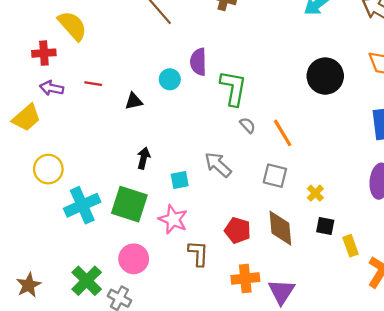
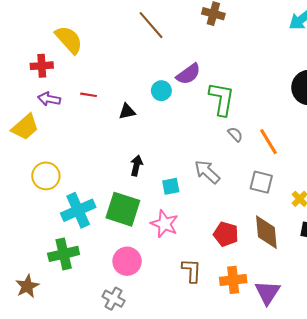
purple semicircle: (198, 62) -> (188, 74), turned -125
brown L-shape: (198, 253) -> (192, 271), moved
green cross: (87, 281) -> (64, 254), moved, turned 32

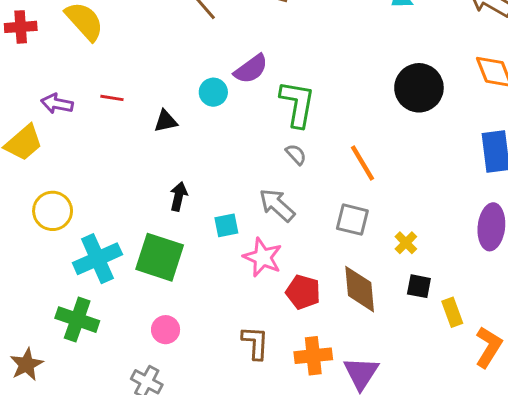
red cross: (42, 66) -> (21, 27), moved
gray semicircle: (235, 134) -> (296, 154), moved
pink star: (164, 224) -> (263, 257), moved
green cross: (64, 254) -> (77, 320), turned 32
pink circle: (127, 261) -> (166, 330), size x0.7

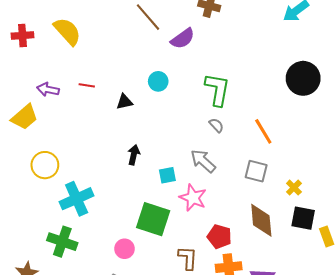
purple semicircle: (251, 69) -> (183, 39), moved
green square: (160, 257) -> (153, 219), moved
black square: (419, 286) -> (303, 218), size x1.4
red pentagon: (303, 292) -> (219, 236), moved

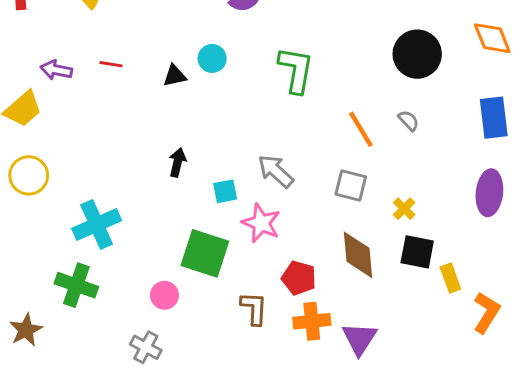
black triangle: (125, 102) -> (175, 76), moved
gray semicircle: (216, 125) -> (409, 121), moved
yellow circle: (45, 165) -> (29, 175), moved

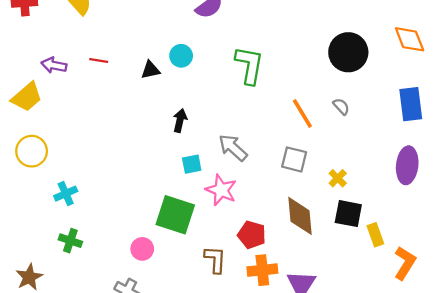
black arrow: (177, 162) -> (180, 121), moved
cyan cross: (97, 225) -> (66, 194), moved, size x0.6
green cross: (76, 285) -> (70, 241), size x0.7

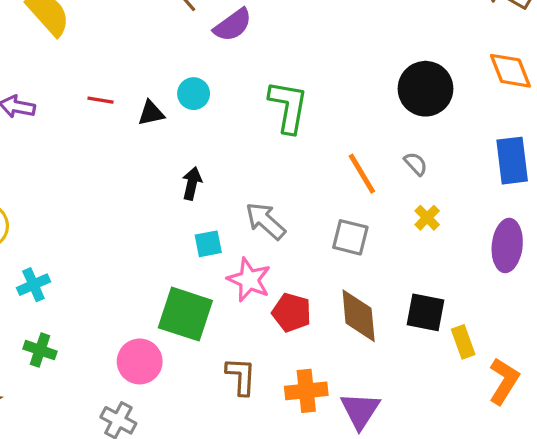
red line: (99, 60) -> (100, 100), moved
yellow cross: (338, 178) -> (427, 218), moved
red pentagon: (252, 235) -> (292, 312), moved
pink circle: (142, 249) -> (140, 361), size x1.4

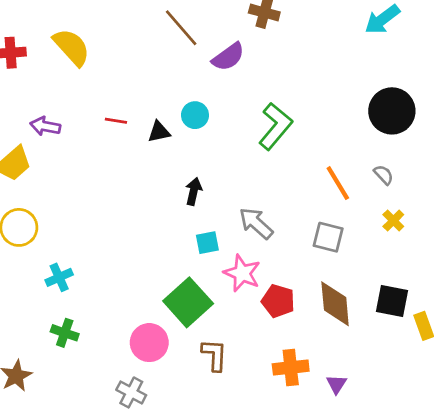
green L-shape: (288, 107) -> (275, 126), turned 30
green square: (185, 314) -> (188, 302), turned 30
brown L-shape: (241, 376) -> (214, 355), moved
purple triangle: (360, 410) -> (336, 384), size x0.6

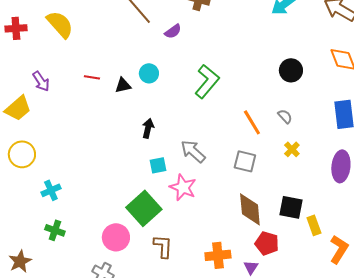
purple semicircle: (228, 57) -> (173, 31), size x0.7
black circle: (392, 111) -> (291, 70), size x0.7
purple arrow: (45, 126) -> (41, 81), turned -135
red pentagon: (278, 301) -> (267, 243), moved

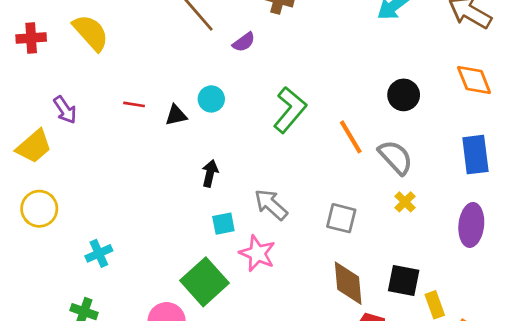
gray semicircle: (285, 116) -> (395, 157), size x1.8
orange line: (252, 122) -> (351, 137), moved
cyan cross: (51, 190) -> (99, 253), moved

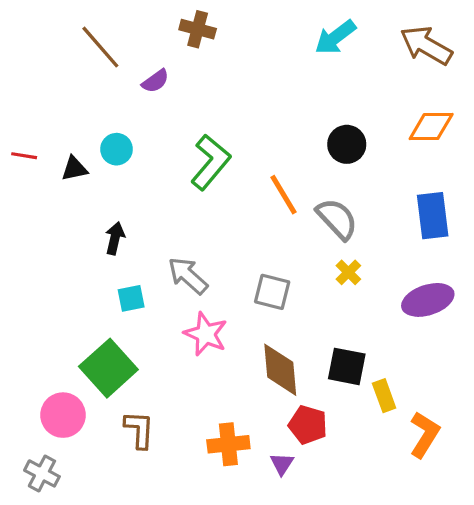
orange diamond: (474, 80) -> (431, 126), turned -69
purple ellipse: (471, 225) -> (428, 300), turned 66
pink star: (257, 253) -> (206, 334), moved

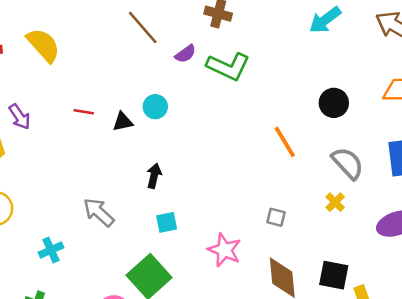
green L-shape: (211, 162) -> (228, 66), moved, turned 75
gray semicircle: (337, 219) -> (348, 163), moved
gray arrow: (188, 276) -> (99, 212), moved
gray square: (272, 292) -> (276, 217), size x0.7

